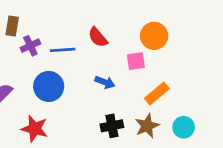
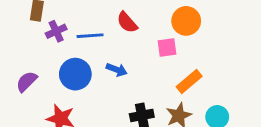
blue arrow: (105, 82) -> (117, 70), moved

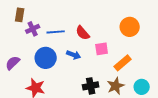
orange circle: (186, 21) -> (130, 27), moved
red semicircle: (127, 22) -> (83, 33), moved
pink square: (167, 48) -> (102, 49), moved

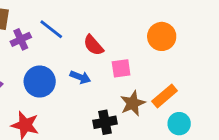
blue line: (56, 32) -> (51, 29), moved, turned 42
orange rectangle: (123, 63) -> (165, 96), moved
brown star: (116, 86) -> (133, 103), moved

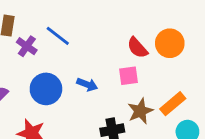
purple cross: (21, 39) -> (27, 46), turned -30
red semicircle: (93, 45) -> (137, 48), moved

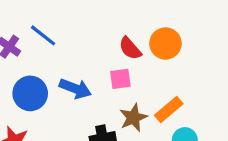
blue arrow: (87, 85) -> (75, 89), size x1.4

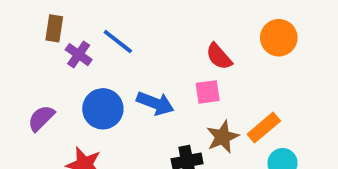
orange circle: (165, 43) -> (279, 38), moved

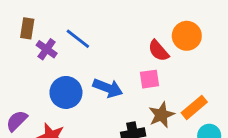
orange circle: (279, 38) -> (187, 36), moved
purple semicircle: (41, 118) -> (17, 121), moved

